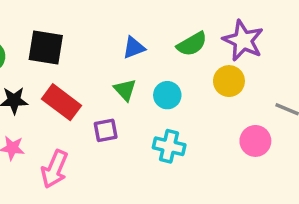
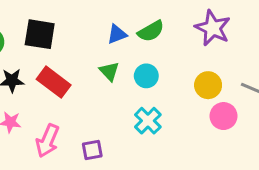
green semicircle: (192, 44) -> (151, 31), moved
yellow circle: (229, 81) -> (208, 85), moved
purple square: (106, 130) -> (92, 150), moved
cyan cross: (169, 146) -> (148, 121), turned 32

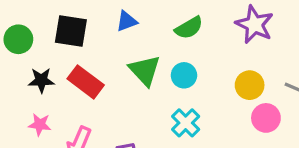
blue triangle: (117, 34) -> (127, 21), moved
green triangle: (109, 71) -> (145, 70), size x1.5

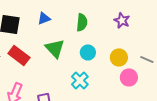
purple star: (254, 24) -> (122, 20), size x0.7
green semicircle: (189, 28) -> (82, 22), turned -54
cyan circle: (184, 75) -> (88, 52), moved

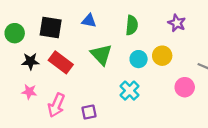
blue triangle: (44, 18) -> (89, 21), turned 32
yellow circle: (119, 57) -> (162, 56), moved

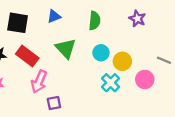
blue triangle: (89, 21) -> (54, 16), turned -32
yellow circle: (162, 56) -> (122, 61), moved
cyan cross: (130, 91) -> (111, 83), moved
pink arrow: (56, 105) -> (39, 82), moved

